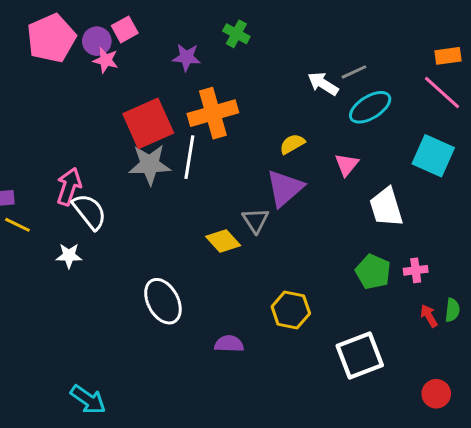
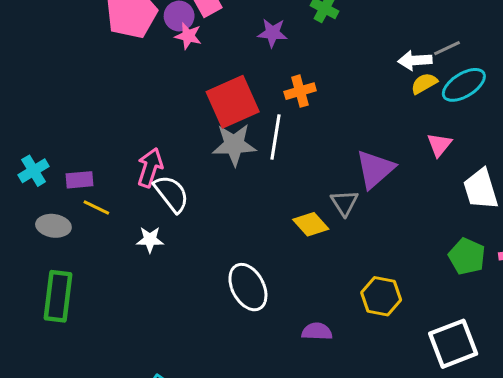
white arrow: (323, 84) -> (415, 60), turned -36
orange cross: (213, 113) -> (300, 91), size x0.6
yellow semicircle: (292, 144) -> (424, 83), moved

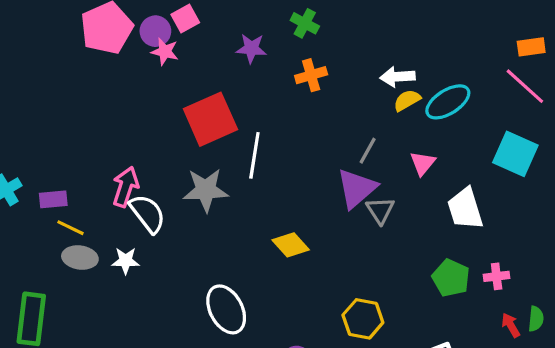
gray line: (447, 48) -> (368, 151), moved, turned -36
orange cross: (300, 91) -> (311, 75), moved
gray star: (234, 145) -> (206, 190), moved
gray triangle: (344, 203) -> (380, 210), moved
gray ellipse: (53, 226) -> (80, 258), moved

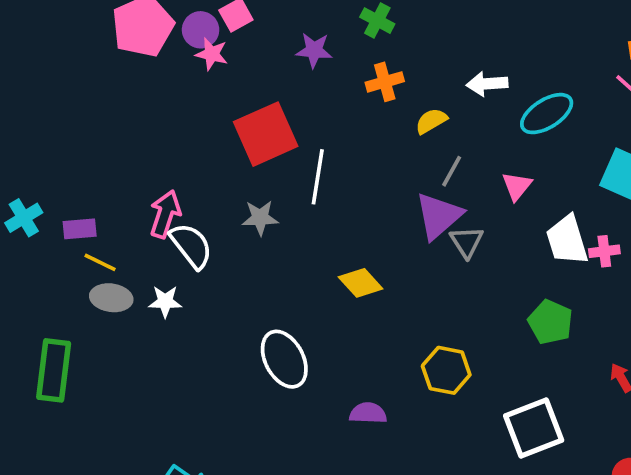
yellow semicircle: (407, 100) -> (431, 121), moved
gray star: (206, 190) -> (260, 218), size x0.7
pink cross: (497, 276) -> (604, 251), moved

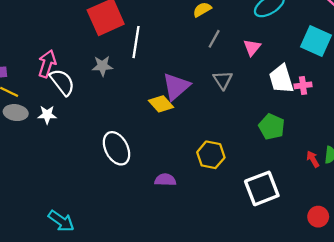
purple triangle: (439, 216) -> (176, 87), moved

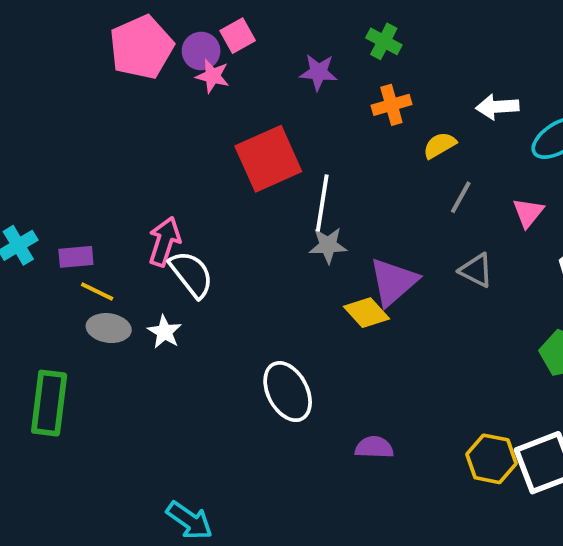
gray star: (102, 66) -> (328, 245), moved
gray triangle: (223, 80) -> (476, 270), turned -30
white star: (47, 115) -> (164, 332), turned 30
yellow hexagon: (211, 155) -> (492, 459), moved

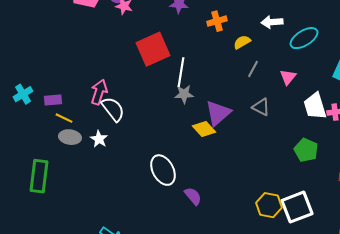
purple semicircle: (374, 447) -> (193, 196), moved, turned 48

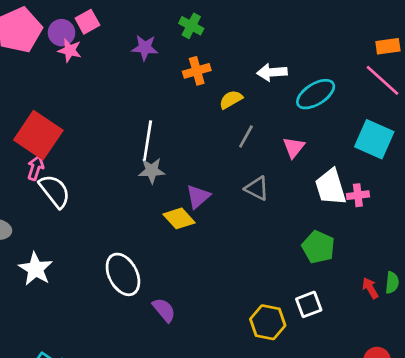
red square: (153, 49) -> (38, 135), moved, turned -32
pink arrow: (99, 92) -> (36, 168), size x0.7
purple triangle: (218, 113) -> (198, 197), size x0.7
white star: (99, 139) -> (36, 269), moved, size x1.4
white square: (297, 207) -> (309, 304), moved, size x0.6

